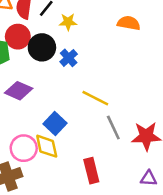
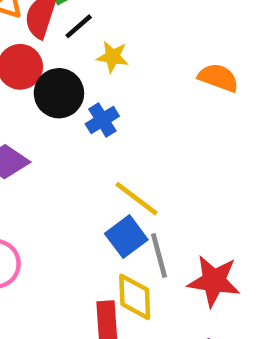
blue square: (55, 124) -> (126, 237), moved
yellow diamond: (47, 146) -> (135, 297), moved

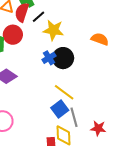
yellow star: (113, 57) -> (53, 30), size x1.5
black circle: (59, 93) -> (63, 58), moved
red star: (214, 281) -> (98, 128), size x0.7

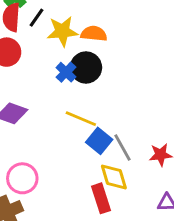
orange semicircle: (100, 39) -> (94, 34), moved
yellow line: (64, 92) -> (81, 119), moved

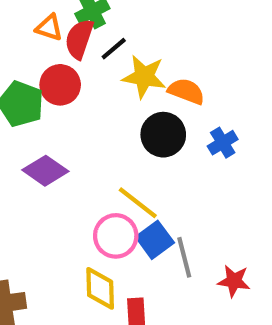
blue cross: (66, 72) -> (223, 143), moved
yellow diamond: (114, 177) -> (100, 288), moved
pink circle: (22, 178) -> (116, 236), moved

